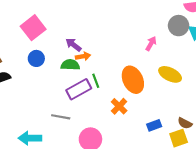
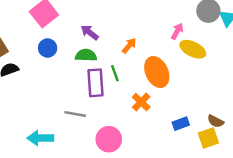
orange arrow: (83, 56) -> (129, 46), moved, turned -40
yellow ellipse: (170, 74) -> (193, 49), moved
purple rectangle: (79, 89) -> (96, 83), turned -65

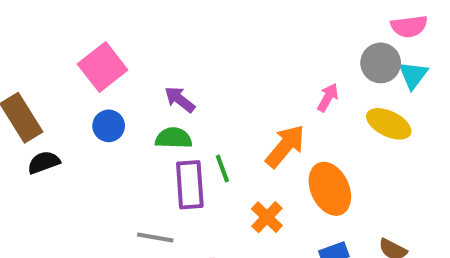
orange arrow: (129, 46) -> (285, 146), moved, size x1.6
yellow ellipse: (193, 49) -> (389, 124), moved
orange ellipse: (157, 72) -> (330, 189), moved

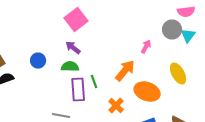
pink square: (103, 67) -> (76, 20), moved
yellow ellipse: (389, 124) -> (178, 74), moved, turned 35
orange ellipse: (330, 189) -> (147, 92), turned -45

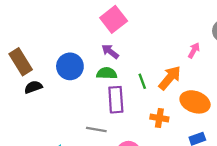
blue circle: (38, 61) -> (70, 66), size x1.5
green line: (94, 82) -> (142, 81), moved
orange cross: (116, 106) -> (159, 118), turned -35

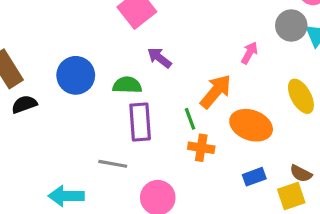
purple arrow: (110, 51) -> (159, 58), moved
green line: (142, 81) -> (190, 119), moved

